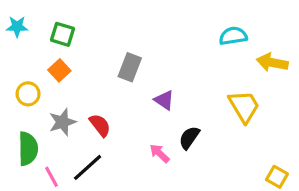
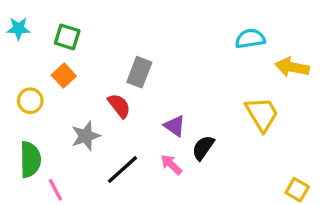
purple triangle: (164, 100) -> (175, 126), moved
gray star: (62, 122) -> (86, 136), moved
red semicircle: (100, 125) -> (119, 106), moved
black line: (88, 167) -> (123, 170), moved

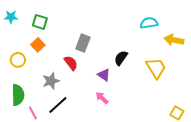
black semicircle: (203, 148) -> (121, 58), moved
black line: (123, 170) -> (58, 105), moved

